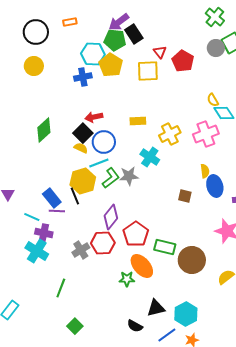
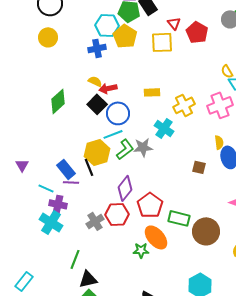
yellow semicircle: (81, 148) -> (95, 81), moved
black triangle: (156, 308) -> (88, 279), moved

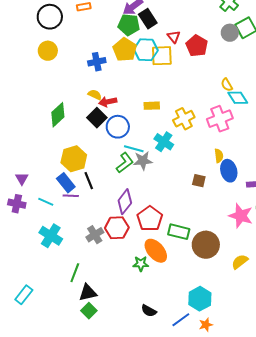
cyan hexagon: (107, 25) -> (146, 50), moved
cyan line: (113, 134) -> (134, 149), moved, turned 36
yellow hexagon: (97, 152) -> (74, 159), moved
purple cross: (58, 204) -> (17, 204), moved

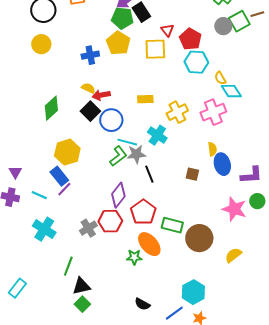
cyan hexagon: (146, 50) -> (196, 62), moved
black line: (89, 181) -> (149, 174), moved
purple line: (71, 196) -> (64, 189), turned -49

